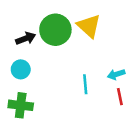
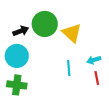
yellow triangle: (89, 26) -> (72, 33), moved
cyan circle: (21, 69) -> (17, 56), size x1.5

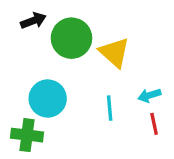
black arrow: (21, 31) -> (33, 21), moved
cyan circle: (17, 56) -> (48, 99), moved

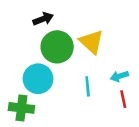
black arrow: (33, 21) -> (43, 19), moved
green circle: (71, 38) -> (57, 47), moved

